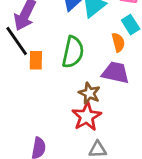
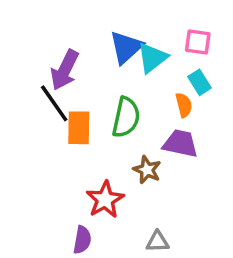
orange rectangle: (36, 60) -> (79, 128), size x1.4
red star: (87, 117) -> (105, 200), moved

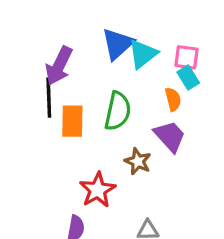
pink square: (198, 42) -> (187, 57), moved
black line: (54, 103) -> (49, 98), turned 33
purple trapezoid: (180, 144) -> (170, 136), turned 36

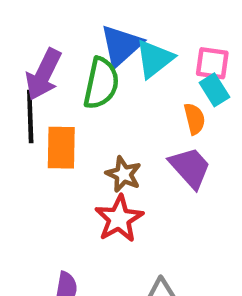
green semicircle: (118, 111) -> (101, 83), moved
brown star: (138, 161) -> (123, 174), moved
red star: (98, 190) -> (119, 219), moved

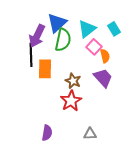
blue triangle: (121, 46) -> (57, 23), moved
pink square: (212, 63) -> (94, 47), moved, turned 35
cyan rectangle: (214, 90) -> (114, 29), moved

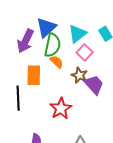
black line: (31, 55) -> (18, 98), moved
orange semicircle: (105, 56) -> (57, 62), moved, turned -32
brown star: (73, 81) -> (79, 75), moved

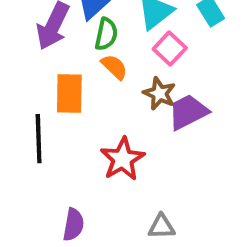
green semicircle: (52, 45) -> (106, 34), size x0.7
purple trapezoid: (94, 85) -> (188, 112), turned -75

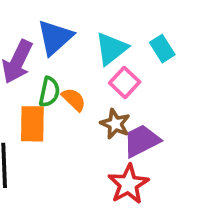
green semicircle: (106, 34) -> (49, 92), moved
red star: (123, 159) -> (128, 184), moved

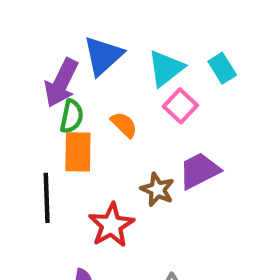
green semicircle: (49, 92) -> (72, 116), moved
brown star: (115, 124) -> (157, 189), moved
red star: (128, 184) -> (111, 225), moved

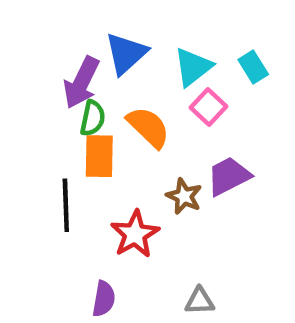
orange semicircle: (124, 125) -> (148, 127), size x1.5

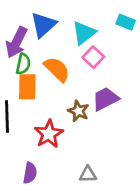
cyan rectangle: (253, 67) -> (126, 22), moved, turned -36

